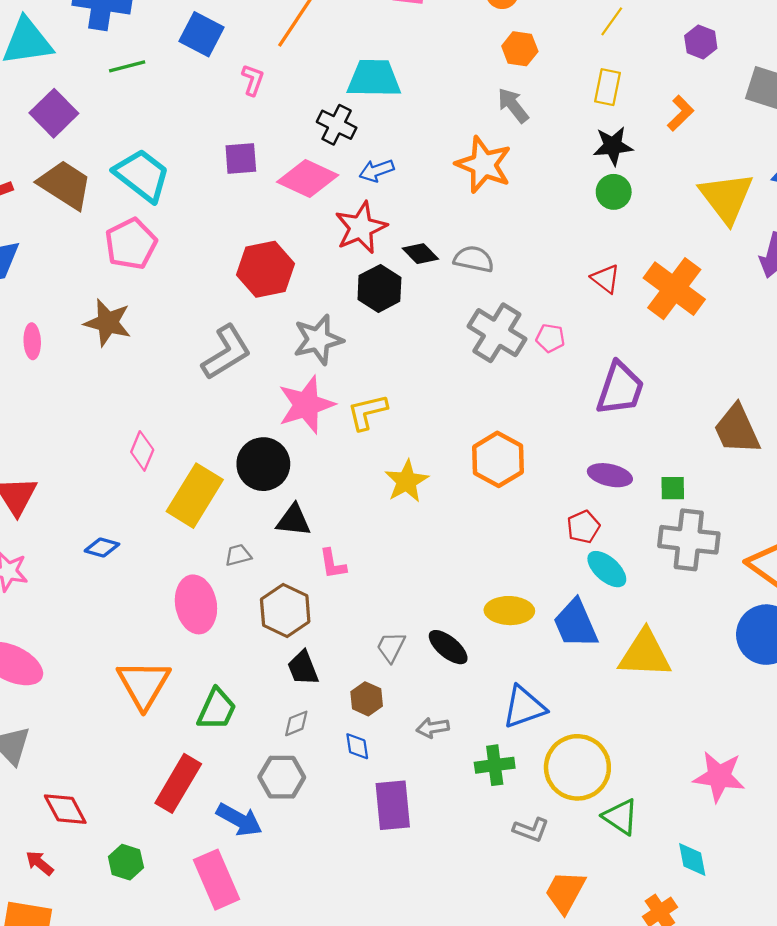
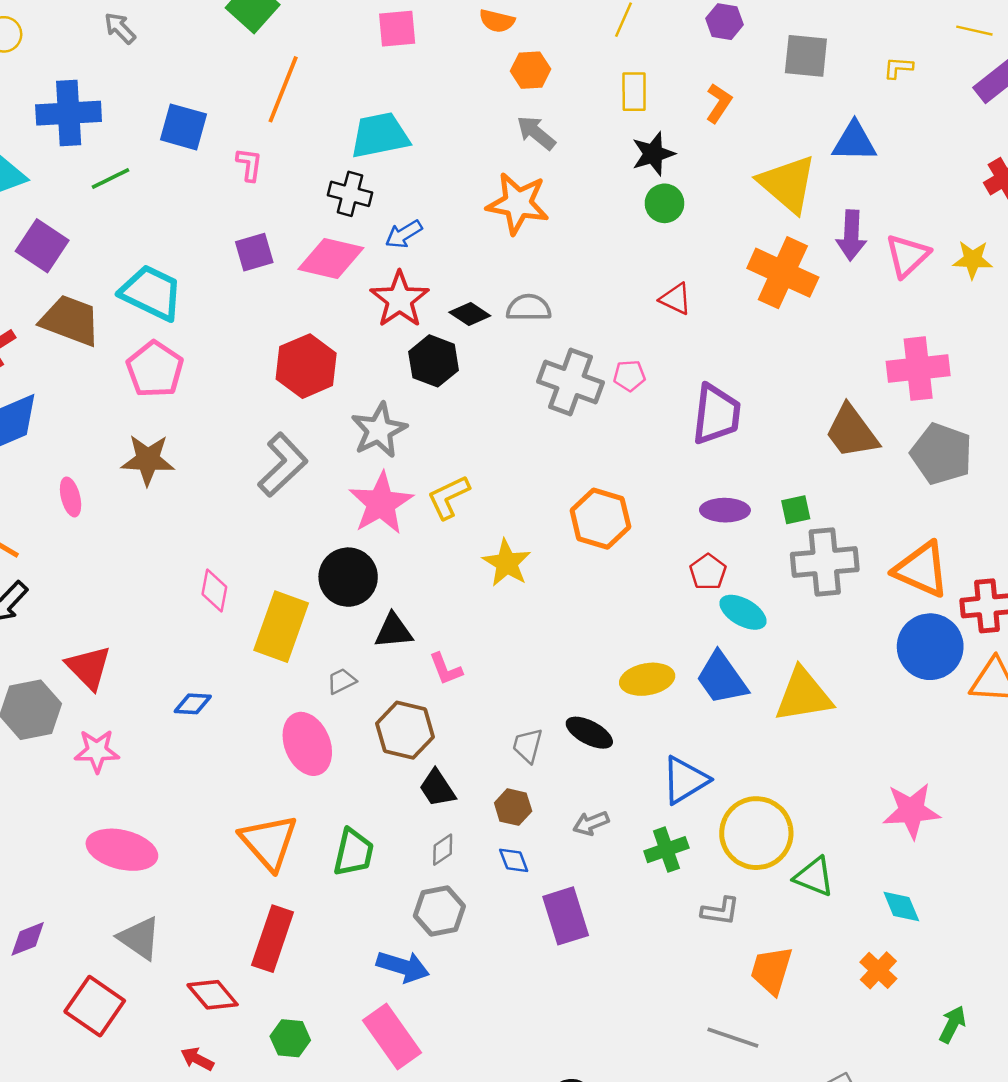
orange cross: (674, 289) -> (783, 273), moved
red rectangle: (178, 783) -> (273, 939), moved

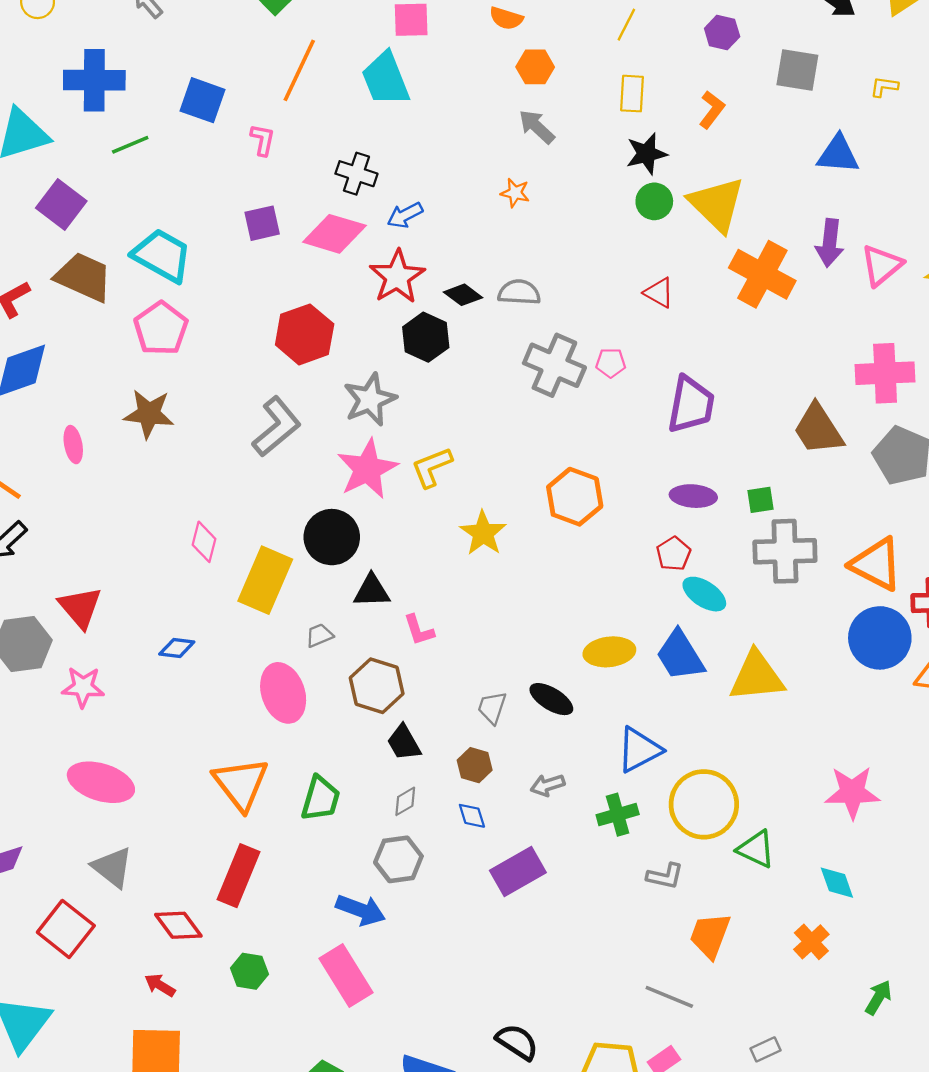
cyan trapezoid: (380, 135) -> (386, 79), moved, turned -104
yellow triangle: (788, 184) -> (717, 204), moved
orange star: (518, 203) -> (515, 193), size x0.5
purple rectangle: (566, 916) -> (518, 872), turned 74

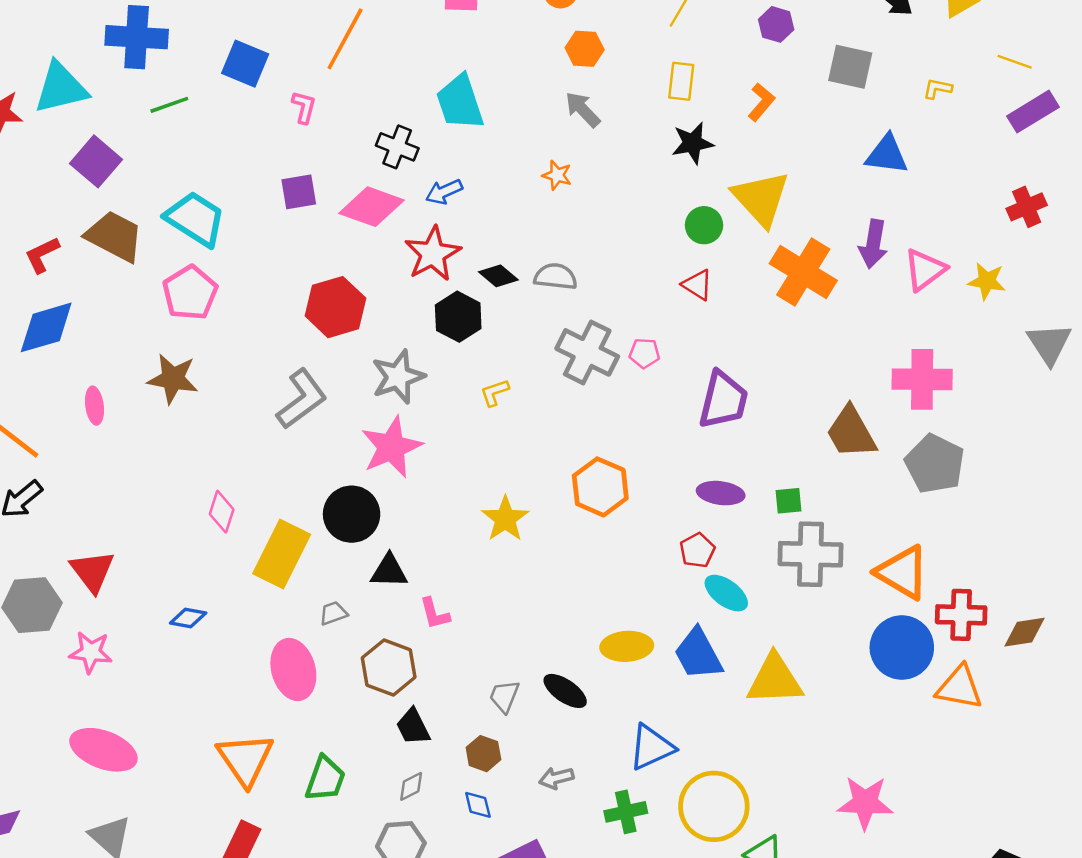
cyan trapezoid: (386, 79) -> (460, 102), moved
green circle: (654, 201) -> (704, 225), moved
yellow L-shape: (432, 467) -> (495, 393), moved, size x0.7

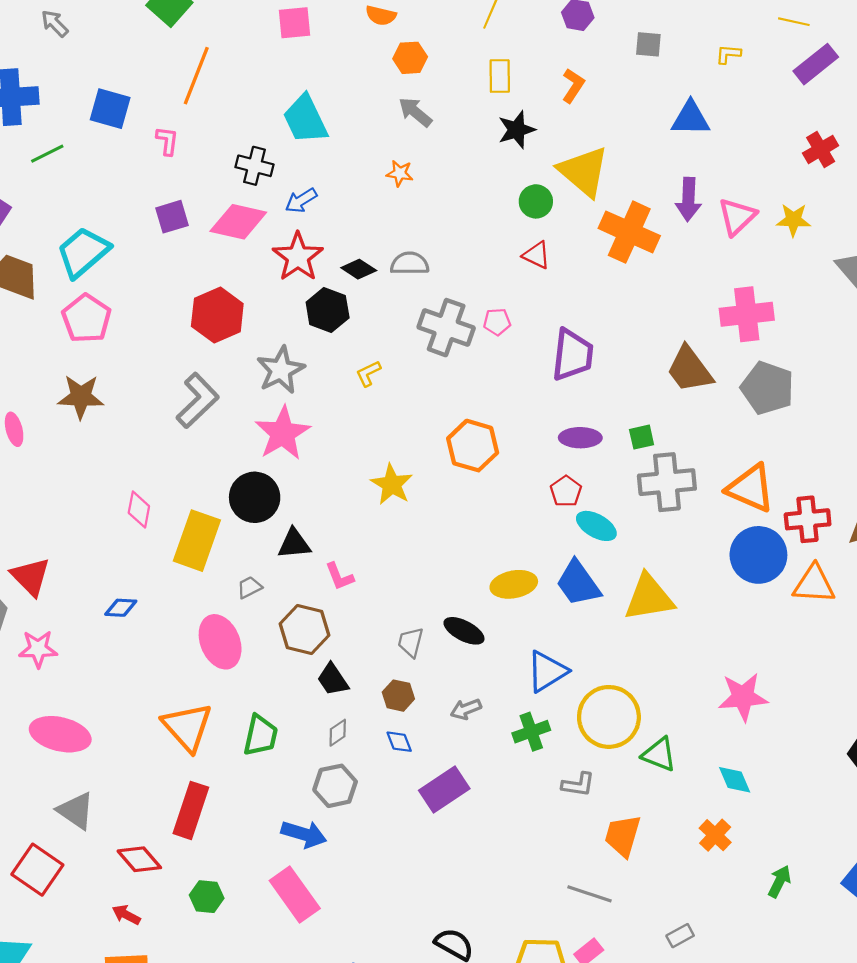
gray square: (850, 67) -> (648, 44), size x0.7
cyan trapezoid: (195, 219) -> (83, 252), turned -66

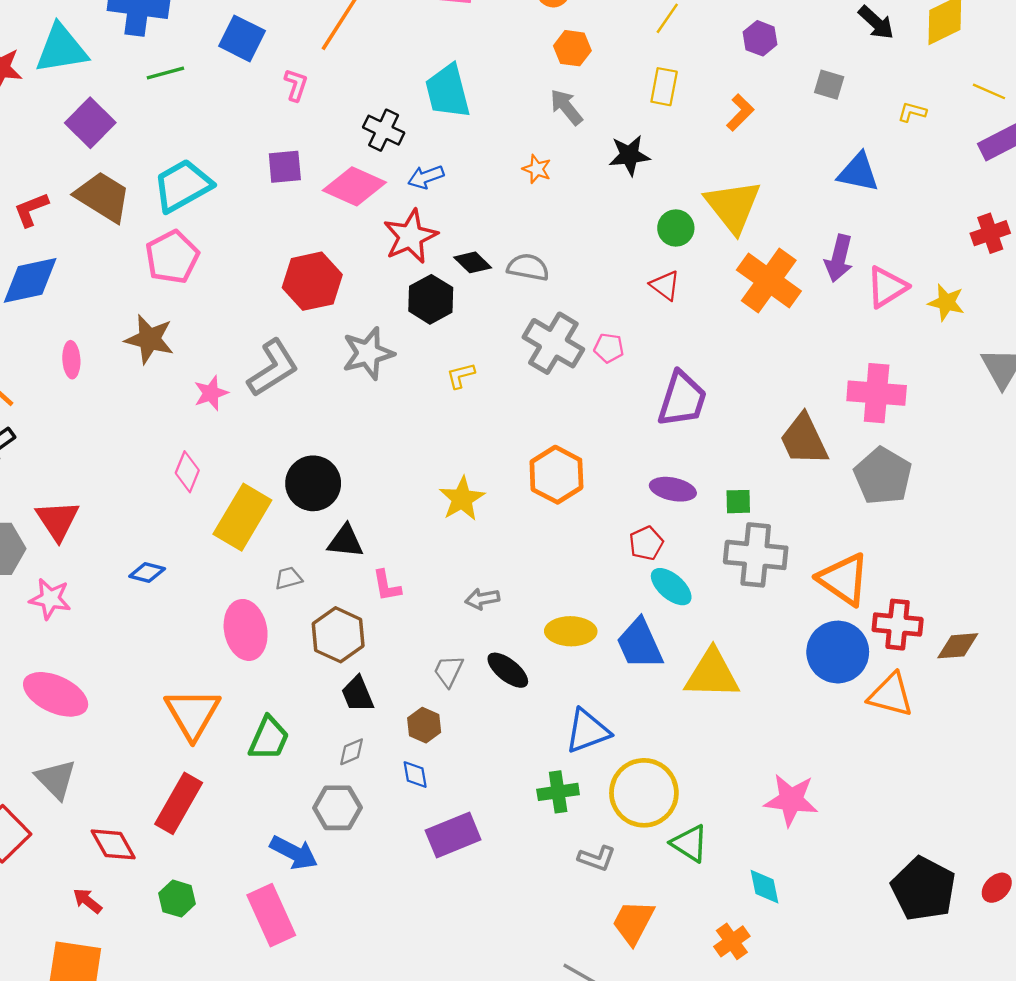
black star: (517, 130) -> (629, 155), moved
pink star: (283, 433) -> (211, 393), moved, size x0.6
gray arrow: (466, 709) -> (482, 599), moved

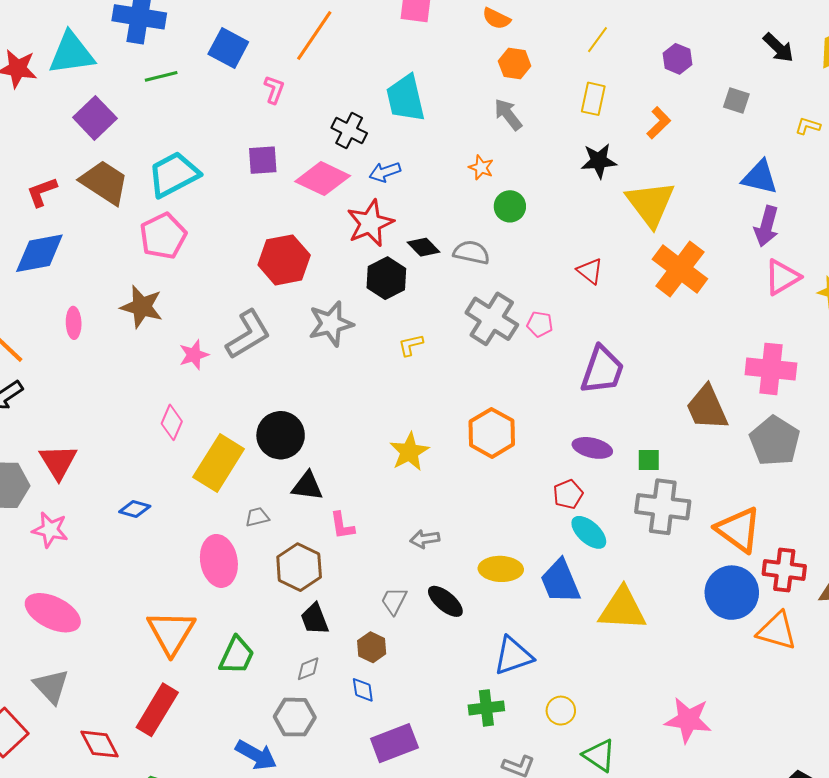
black star: (629, 155) -> (599, 161), moved
green circle: (676, 228) -> (510, 206), moved
purple arrow: (839, 258) -> (767, 226), moved
yellow circle: (644, 793) -> (561, 711), size x0.5

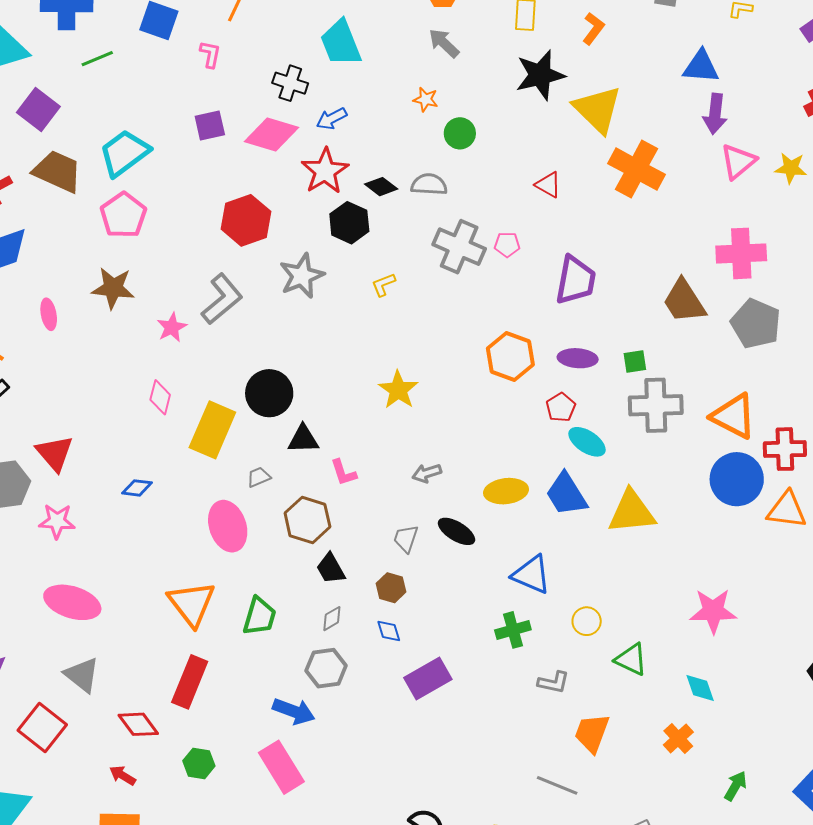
black star: (599, 161) -> (540, 75), size x1.4
orange hexagon: (492, 433) -> (510, 357), moved
blue triangle: (513, 656) -> (531, 575), turned 51

